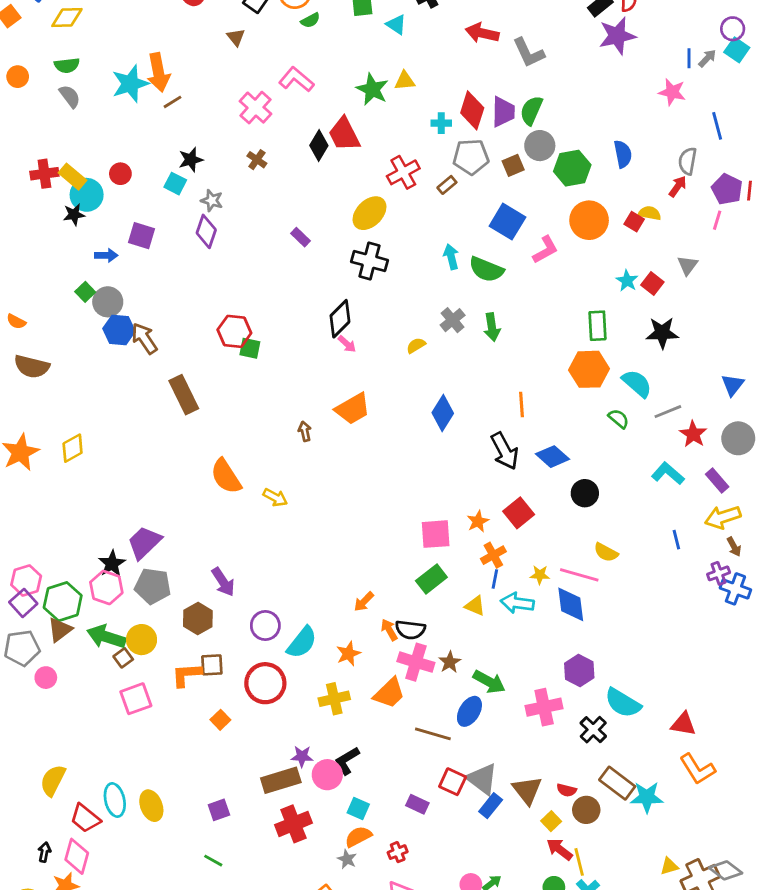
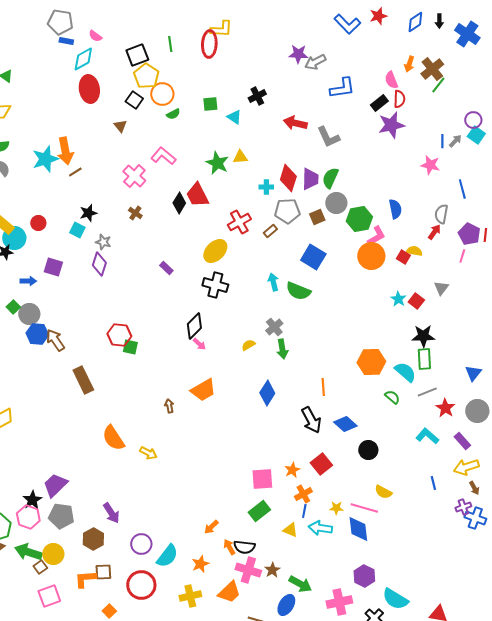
pink L-shape: (545, 250) -> (376, 236), moved
green rectangle: (598, 326) -> (424, 359), moved
green arrow: (492, 327) -> (282, 349), moved

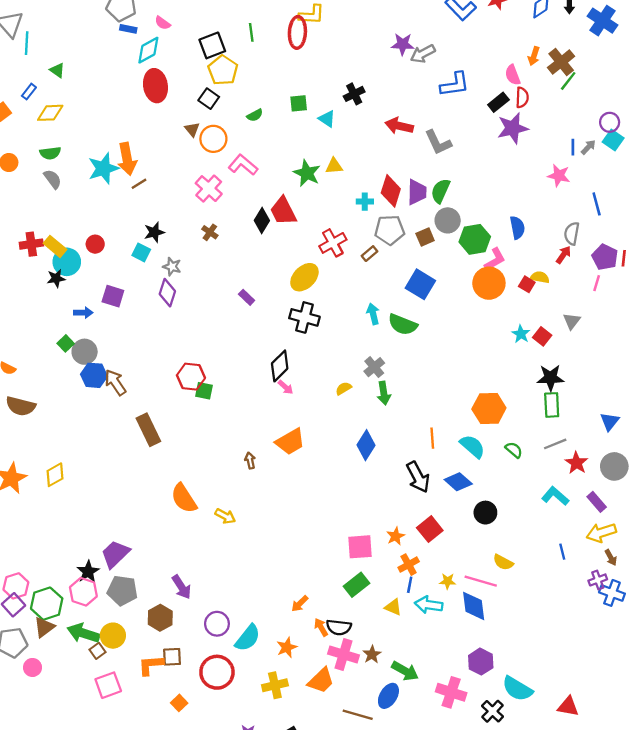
orange circle: (162, 94) -> (213, 139), moved
cyan semicircle: (405, 372) -> (472, 446), moved
pink cross: (339, 602) -> (451, 692), turned 30

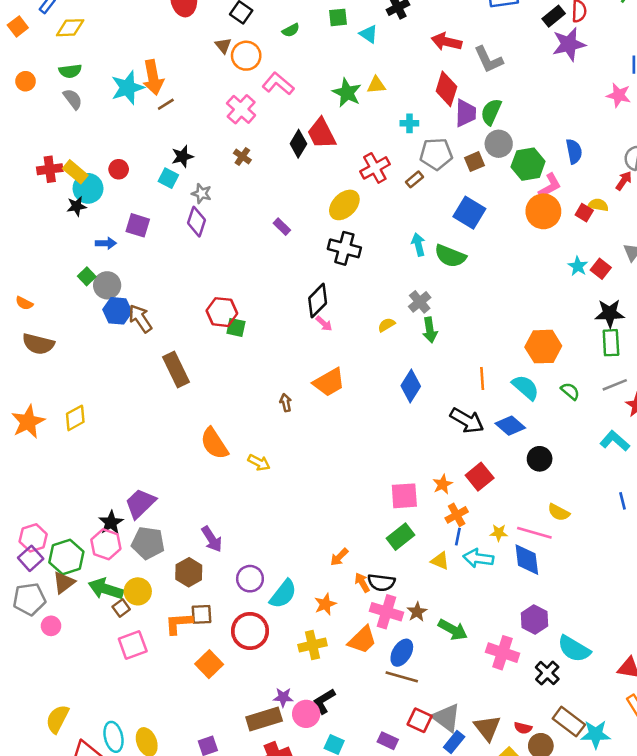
red diamond: (391, 191) -> (446, 89), moved
black arrow: (418, 477) -> (467, 421), turned -32
blue ellipse: (388, 696) -> (402, 653), moved
orange square: (179, 703) -> (209, 664), size x1.5

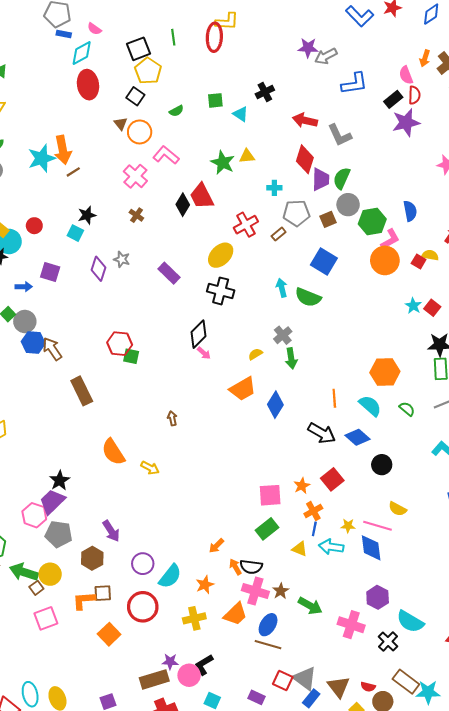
gray star: (202, 193) -> (122, 259), moved
purple rectangle: (282, 227) -> (169, 273), size x1.5
orange trapezoid: (329, 382) -> (243, 389), moved
black star: (111, 523) -> (60, 480), moved
pink hexagon: (106, 544) -> (34, 515), moved

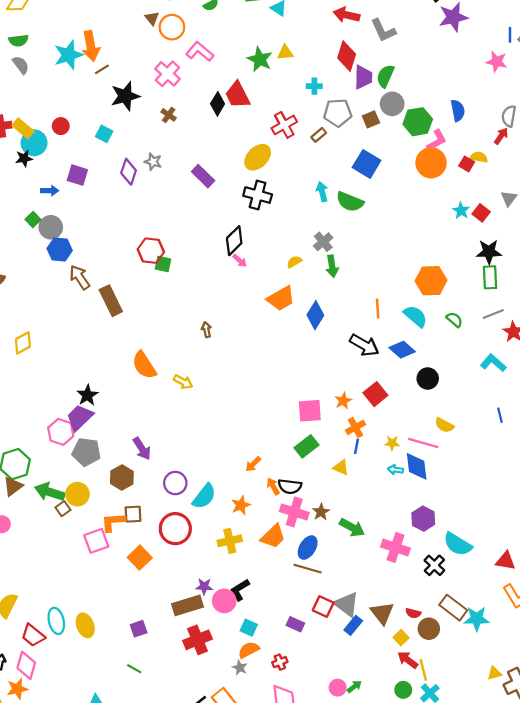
black star: (87, 215) -> (125, 96), moved, size x1.5
brown arrow: (52, 349) -> (80, 277), moved
cyan arrow: (331, 547) -> (395, 470), moved, size x0.6
pink square: (46, 618) -> (96, 541), moved

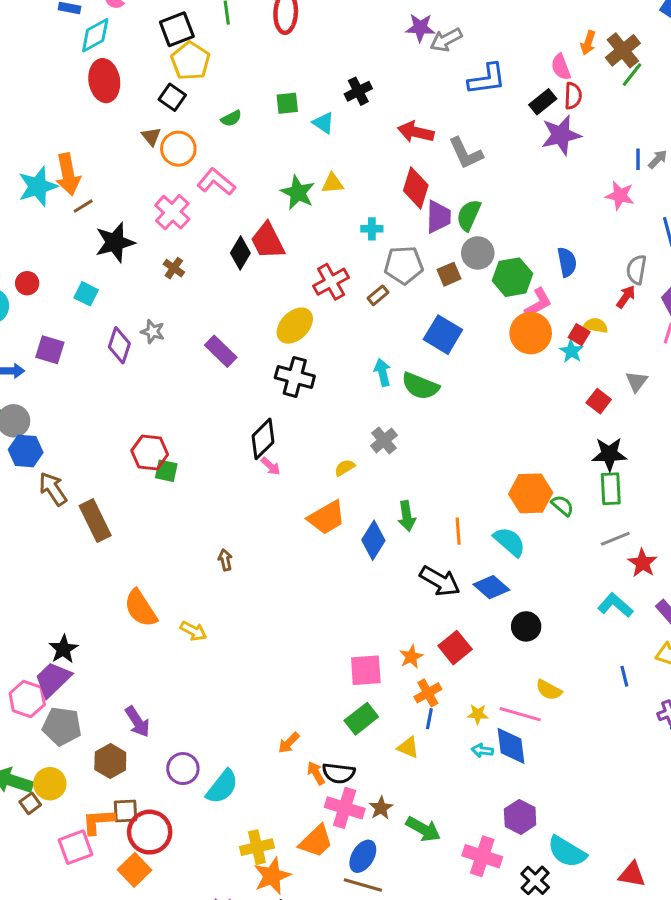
cyan star: (461, 211) -> (571, 351), moved
green arrow: (332, 266) -> (407, 516), moved
green semicircle: (454, 320) -> (562, 505), moved
orange star: (241, 505) -> (272, 876), moved, size x1.4
red circle: (175, 529) -> (150, 832), moved

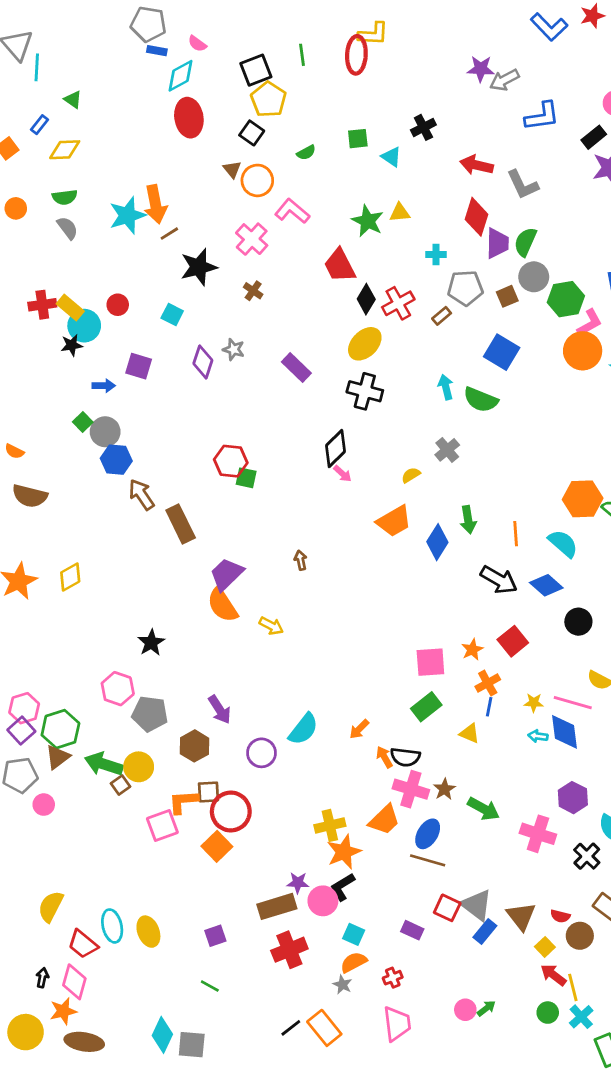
black diamond: (240, 253) -> (366, 299), moved
purple trapezoid: (53, 679) -> (227, 574), moved
cyan semicircle: (222, 787) -> (303, 729), moved

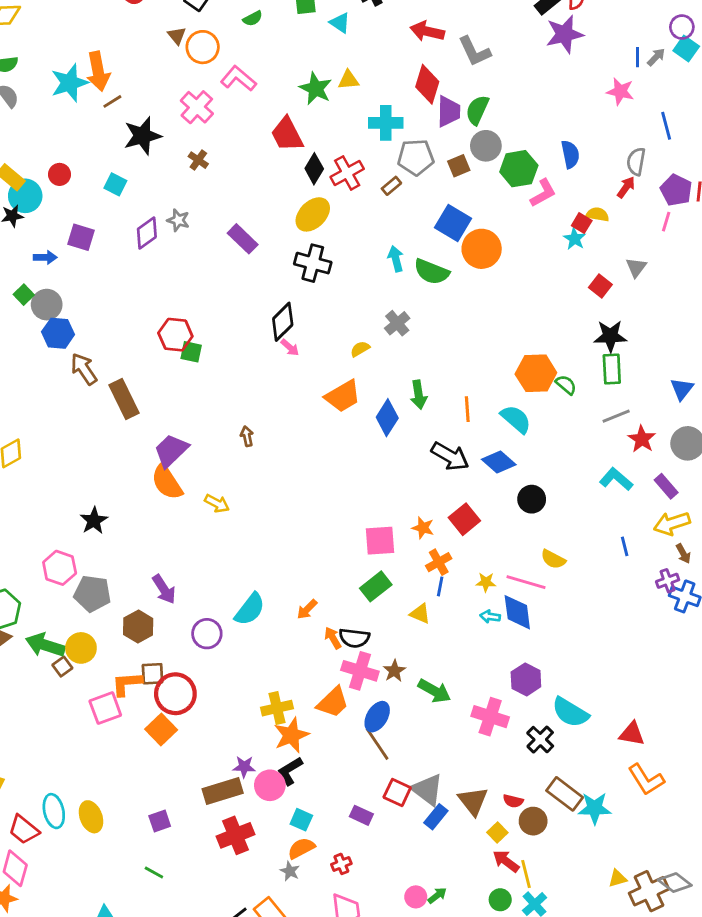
cyan cross: (436, 254) -> (386, 123), size x1.6
orange circle: (583, 351) -> (482, 249), moved
purple diamond: (203, 362) -> (147, 233), turned 36
orange star: (472, 650) -> (423, 528), turned -30
brown line: (428, 860) -> (377, 744), turned 40

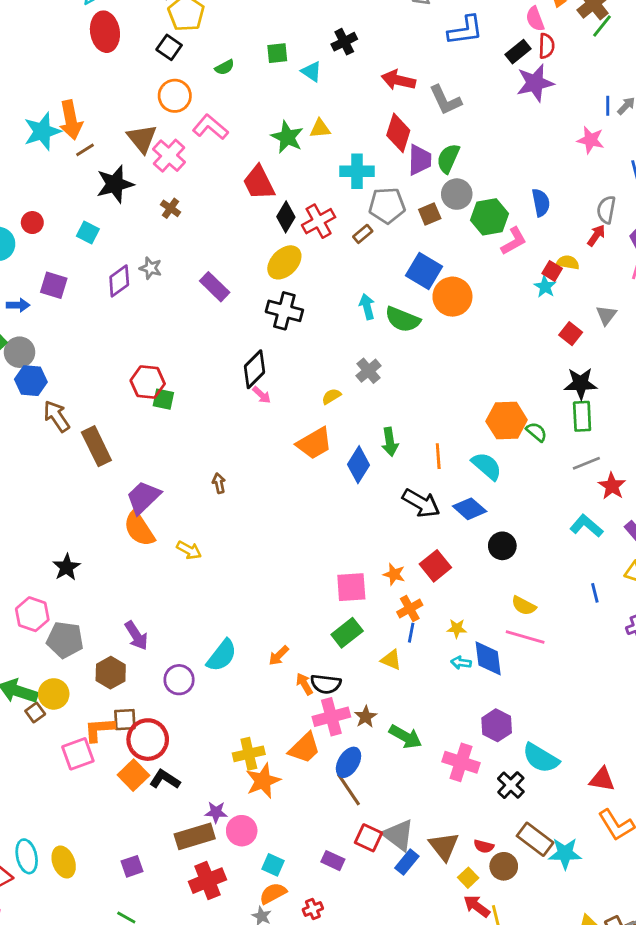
brown triangle: (177, 36) -> (142, 139), moved, size x1.6
pink line: (526, 582) -> (525, 637), moved
pink cross: (360, 671) -> (331, 717), turned -32
black L-shape: (290, 771) -> (165, 779), moved, turned 64

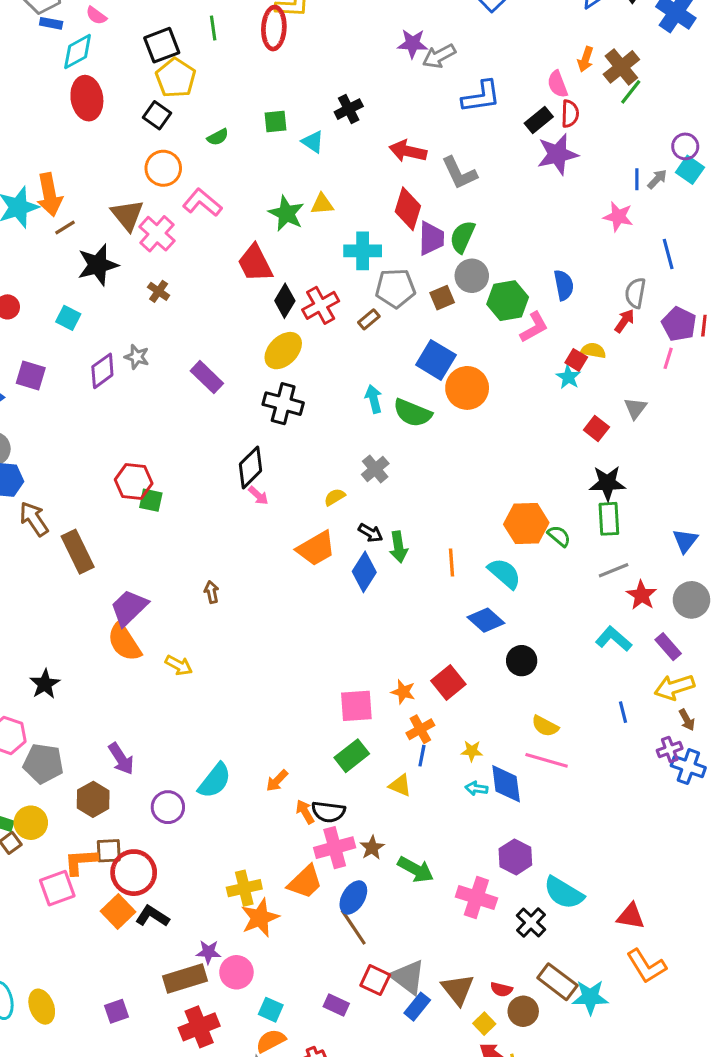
black arrow: (421, 503) -> (370, 533), moved, size x0.6

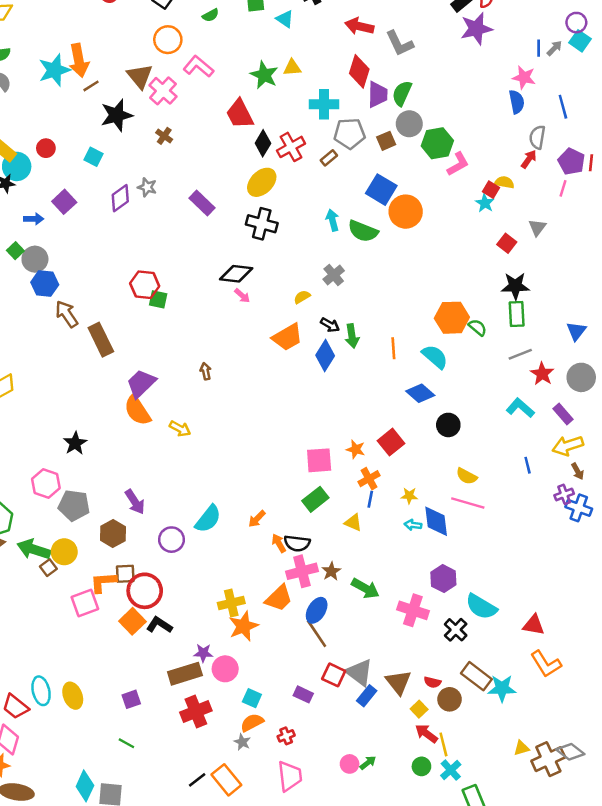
blue semicircle: (564, 285) -> (517, 102), moved
purple square: (31, 376) -> (64, 202), turned 30
black diamond: (250, 467) -> (236, 274), turned 52

